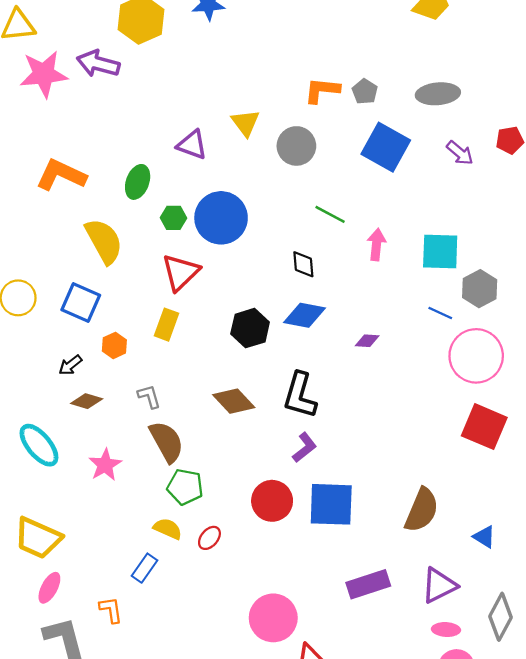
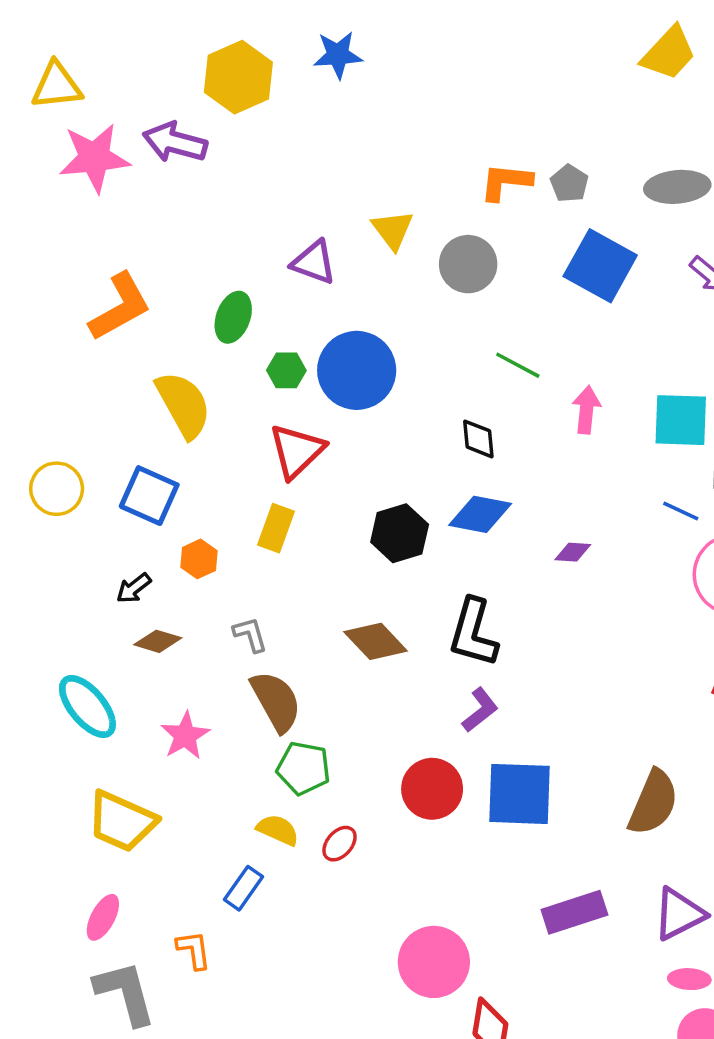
orange L-shape: (61, 175) -> (120, 307), turned 126
yellow trapezoid: (38, 538) -> (122, 821), moved

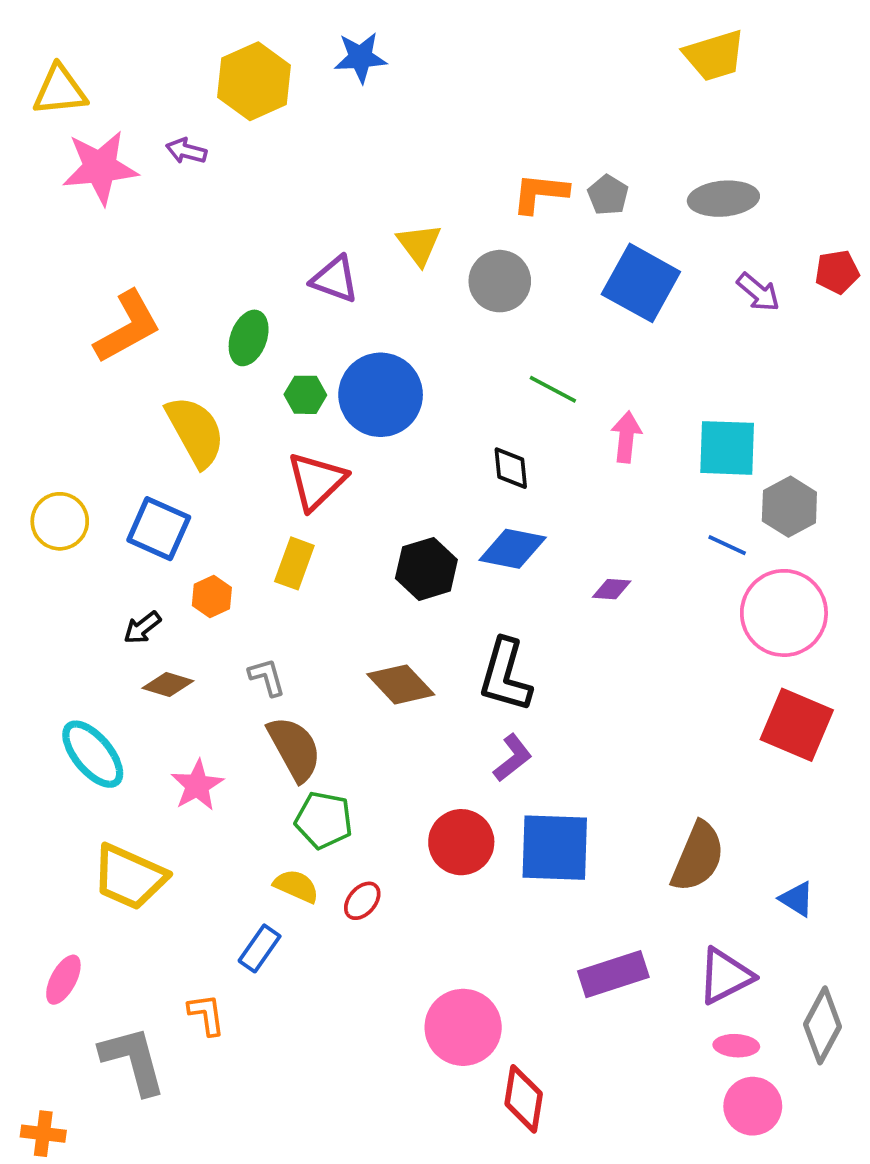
yellow trapezoid: (669, 53) -> (714, 56), turned 30
purple arrow: (175, 142) -> (186, 151), size x0.6
pink ellipse: (103, 917) -> (63, 980), moved

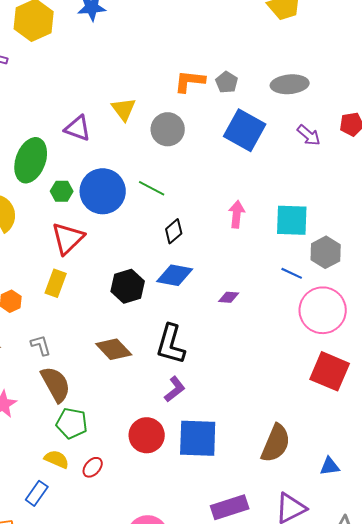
green ellipse: (249, 338) -> (31, 160), size x1.5
green line: (553, 389) -> (152, 188), moved
black diamond: (511, 468) -> (174, 231), turned 55
blue triangle: (797, 899) -> (330, 466), turned -40

